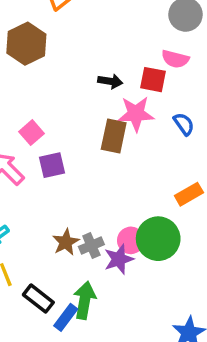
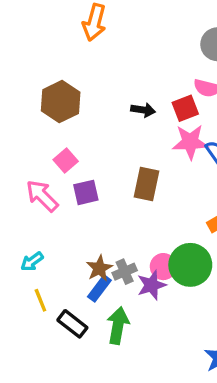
brown hexagon: (26, 44) -> (61, 102), moved
red square: (153, 80) -> (185, 108), turned -32
pink star: (136, 114) -> (190, 142), moved
brown rectangle: (114, 136) -> (147, 184), moved
blue rectangle: (66, 317) -> (99, 288), moved

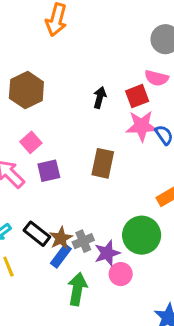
black arrow: (143, 110) -> (100, 98), turned -84
pink circle: (163, 267) -> (121, 274), moved
black rectangle: (72, 324) -> (37, 234), moved

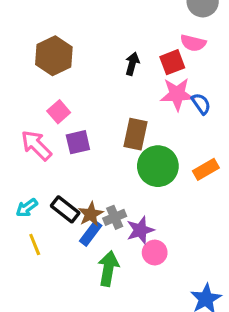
green circle: (142, 235) -> (158, 166), moved

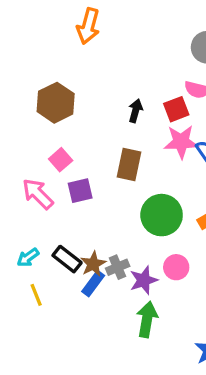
brown rectangle: (135, 134) -> (129, 165), moved
pink circle: (155, 253) -> (176, 267), moved
green arrow: (108, 268) -> (147, 319), moved

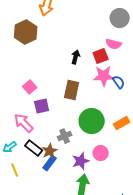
brown hexagon: (56, 103) -> (26, 32), moved
pink arrow: (38, 194) -> (24, 123), moved
gray cross: (118, 267) -> (65, 136), moved

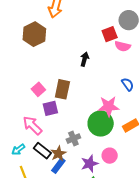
red square: (101, 56) -> (110, 34), moved
pink star: (104, 76) -> (109, 106), moved
brown rectangle: (72, 90) -> (62, 89), moved

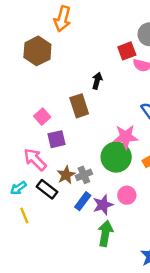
brown rectangle: (62, 89) -> (79, 106), moved, turned -30
brown star: (58, 154) -> (66, 175), moved
blue rectangle: (58, 166) -> (83, 201), moved

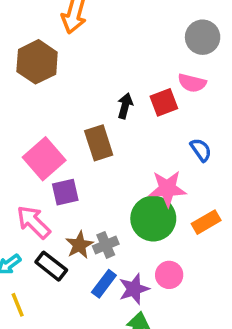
red square: (127, 51) -> (164, 102), moved
pink square: (42, 117) -> (44, 159), size x1.6

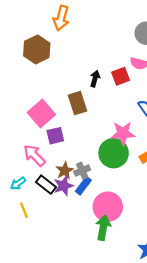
pink circle: (169, 275) -> (108, 207), moved, size x1.6
blue rectangle: (104, 284) -> (83, 186), moved
purple star: (134, 289) -> (63, 186), moved

